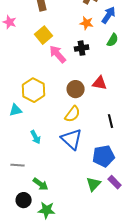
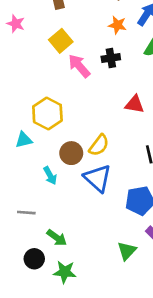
brown circle: (76, 89) -> (71, 153), moved
green triangle: (94, 184) -> (127, 251), moved

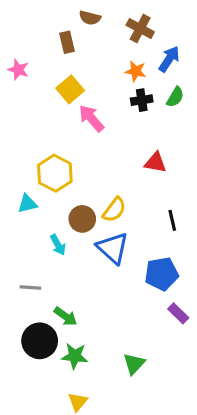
black cross: (111, 58) -> (142, 100), moved
green triangle: (127, 251) -> (134, 364), moved
black circle: (34, 259) -> (40, 341), size x1.5

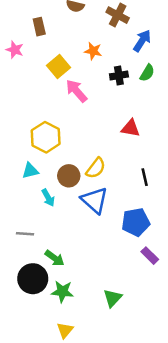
brown rectangle: (67, 42) -> (39, 27), moved
orange star: (136, 71) -> (93, 51), moved
cyan triangle: (27, 204) -> (30, 171), moved

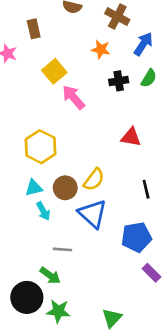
orange star: (93, 51) -> (101, 49), moved
cyan triangle: (30, 171) -> (34, 188), moved
gray line: (25, 234) -> (62, 249), moved

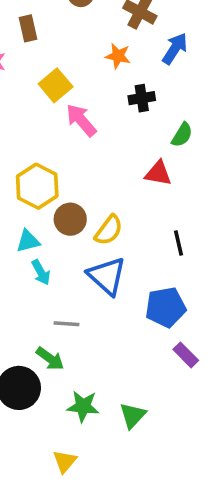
green semicircle: (149, 78) -> (182, 135), moved
brown circle: (65, 188) -> (70, 219), moved
green star: (58, 311) -> (83, 406), moved

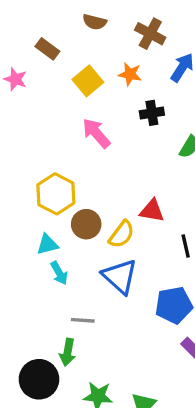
brown rectangle: (28, 28) -> (47, 49), turned -40
yellow square: (56, 85) -> (88, 81), moved
red triangle: (158, 173) -> (152, 211), moved
green arrow: (50, 359) -> (68, 352), turned 64

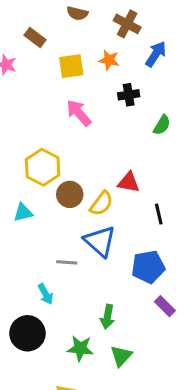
yellow square: (88, 81) -> (71, 66), turned 32
cyan triangle: (47, 244) -> (23, 213), moved
cyan arrow: (59, 273) -> (46, 294), moved
gray line: (83, 320) -> (67, 262), moved
green arrow: (68, 352) -> (107, 317), moved

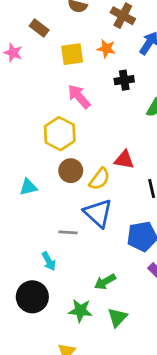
yellow hexagon: (43, 167) -> (60, 134), moved
green arrow: (107, 317) -> (105, 282), turned 50

